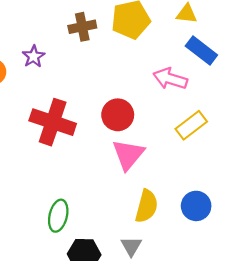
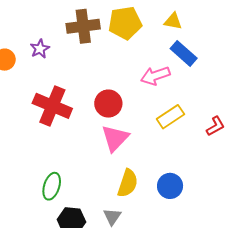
brown cross: (82, 27) -> (83, 26), size x1.4
pink arrow: (170, 79) -> (155, 76), turned -40

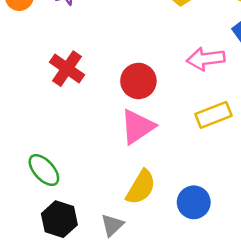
red cross: (52, 106) -> (67, 69), size x0.7
green ellipse: (52, 186) -> (44, 170), turned -72

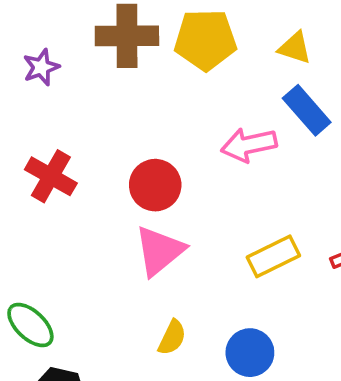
yellow rectangle: (214, 115) -> (273, 256), moved
yellow semicircle: (141, 187) -> (172, 338), size x0.7

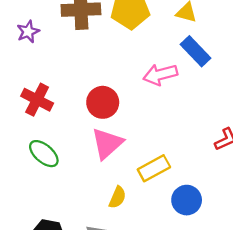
yellow rectangle: (273, 256) -> (154, 168), moved
green ellipse: (30, 325) -> (44, 154), moved
blue circle: (250, 353) -> (187, 200), moved

